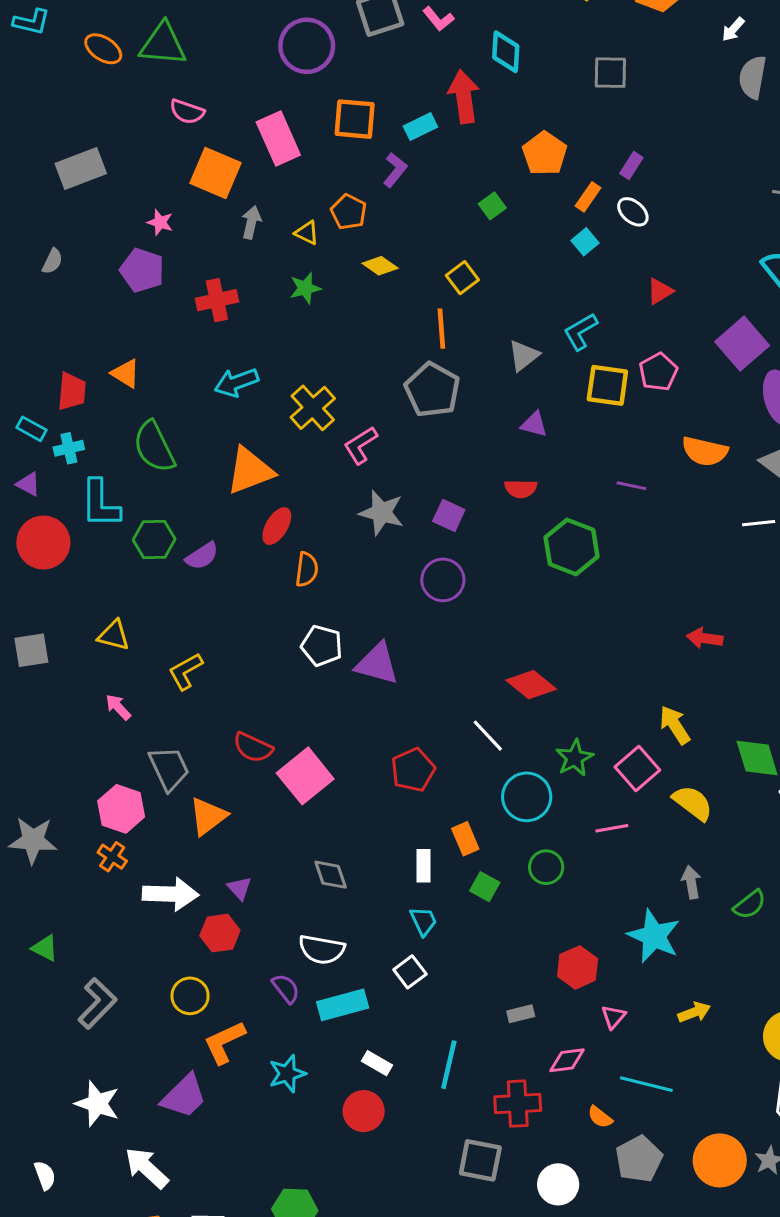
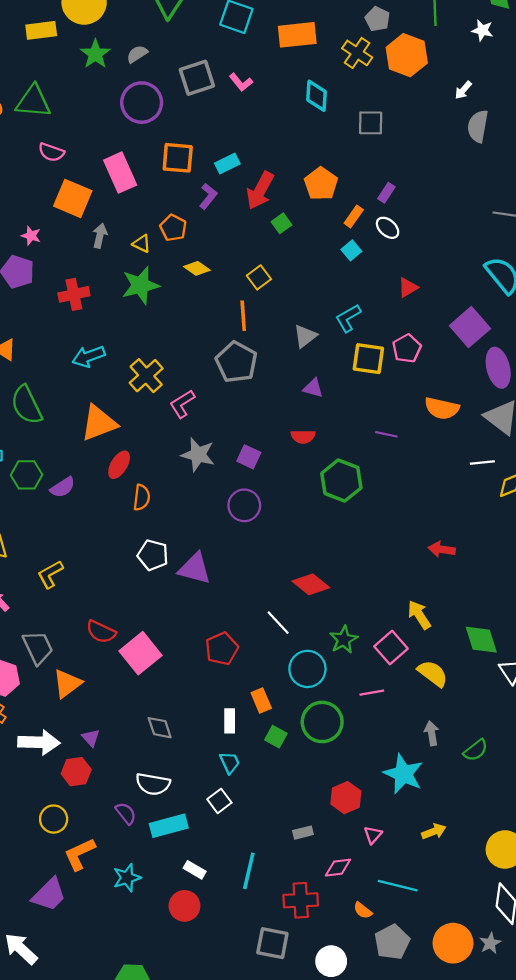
cyan diamond: (506, 52) -> (316, 96), moved
red arrow: (464, 97) -> (260, 191), moved, turned -144
green star: (305, 288) -> (140, 285), size x1.6
green circle: (546, 867) -> (322, 722), size x1.6

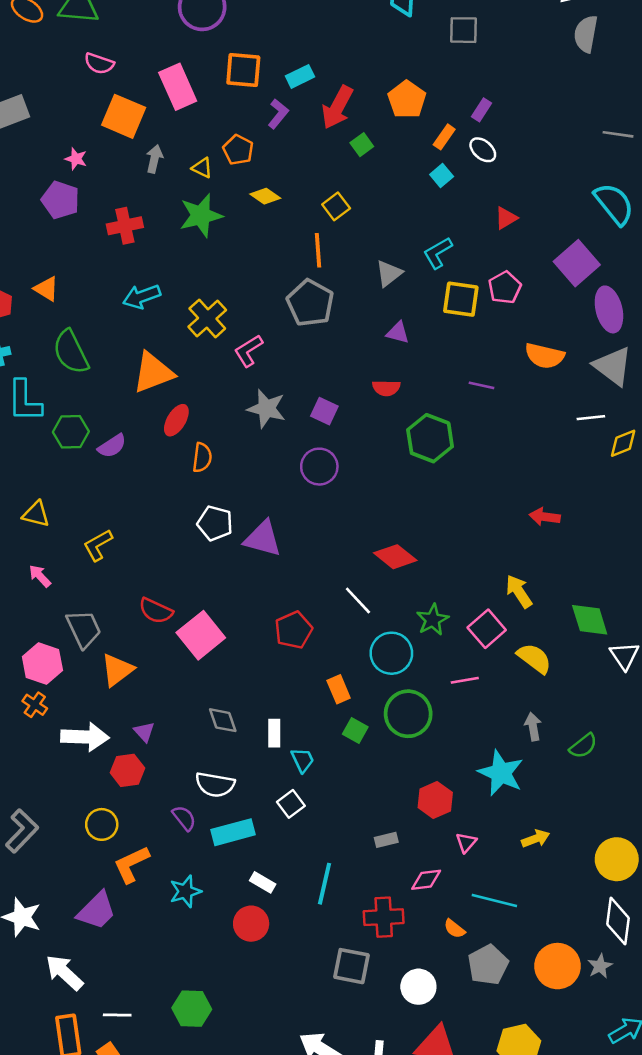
white rectangle: (230, 721) -> (274, 733), moved

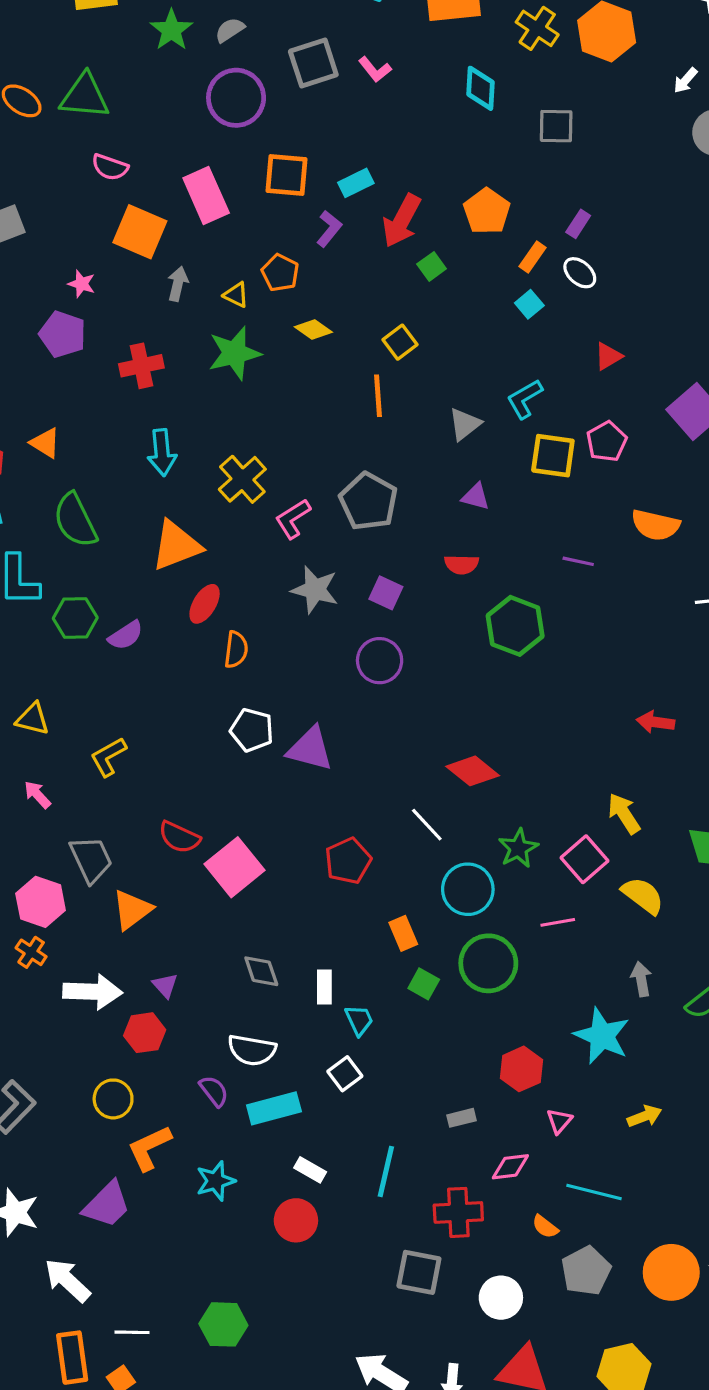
cyan arrow: (142, 297) -> (162, 452), turned -75
gray pentagon: (310, 303) -> (369, 501), moved

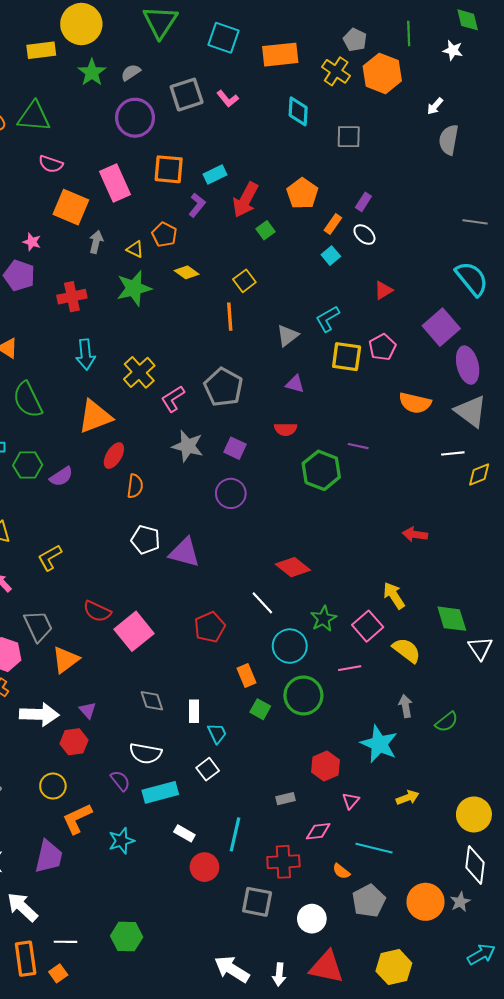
purple line: (578, 561) -> (358, 446), moved
purple trapezoid: (107, 1205) -> (49, 857), turned -32
red circle: (296, 1220) -> (204, 867), moved

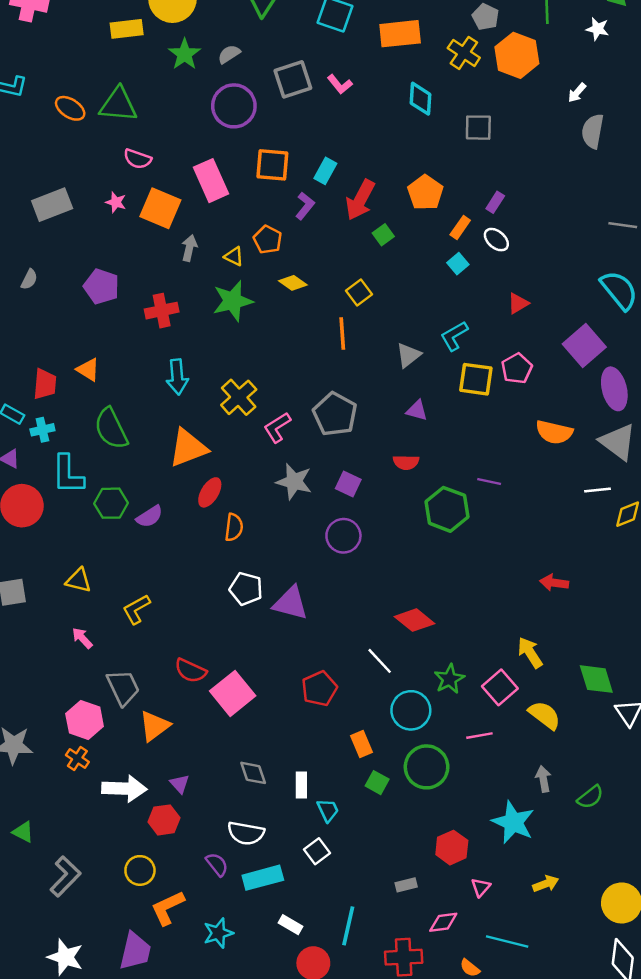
cyan rectangle: (215, 175) -> (325, 171), turned -35
pink star: (32, 242) -> (116, 202), moved

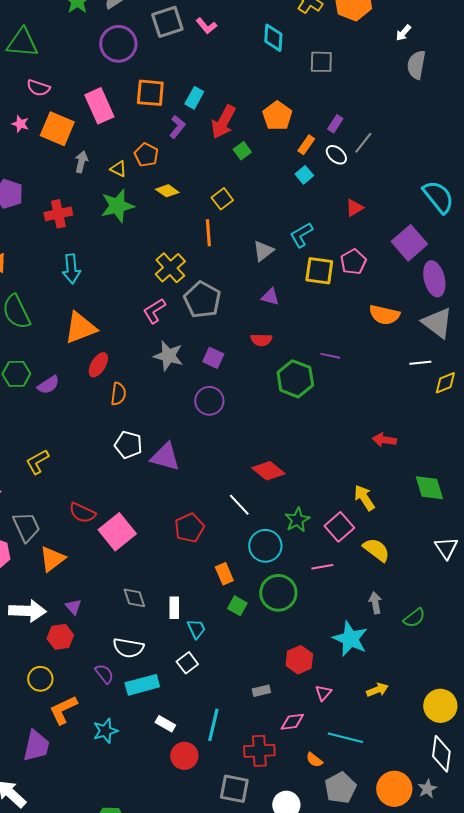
gray line: (623, 225) -> (363, 143), moved, turned -60
yellow cross: (239, 397) -> (170, 268), moved
green diamond: (596, 679) -> (429, 488), moved

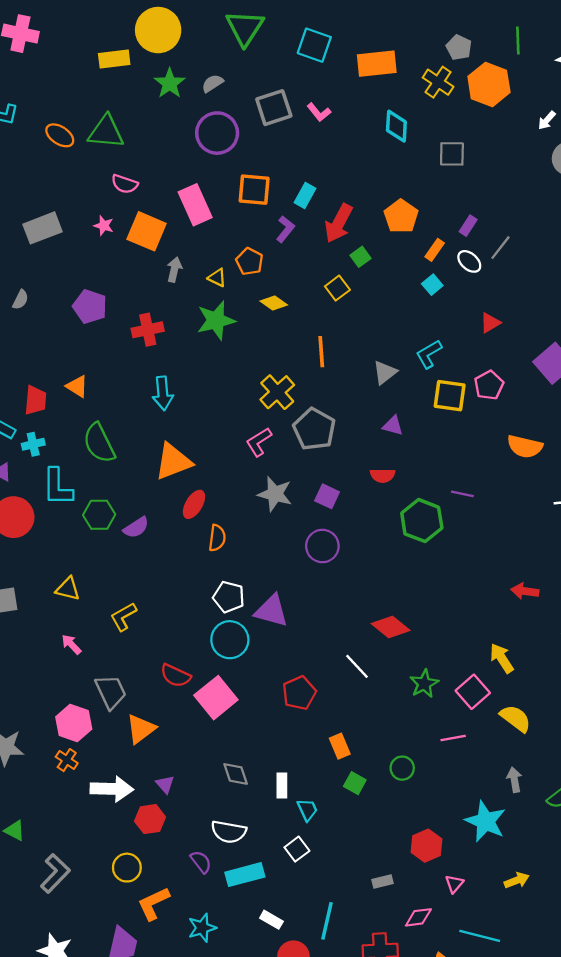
yellow square: (222, 199) -> (337, 288), moved
cyan circle: (265, 546) -> (230, 640), moved
green circle: (278, 593) -> (402, 768), size x0.6

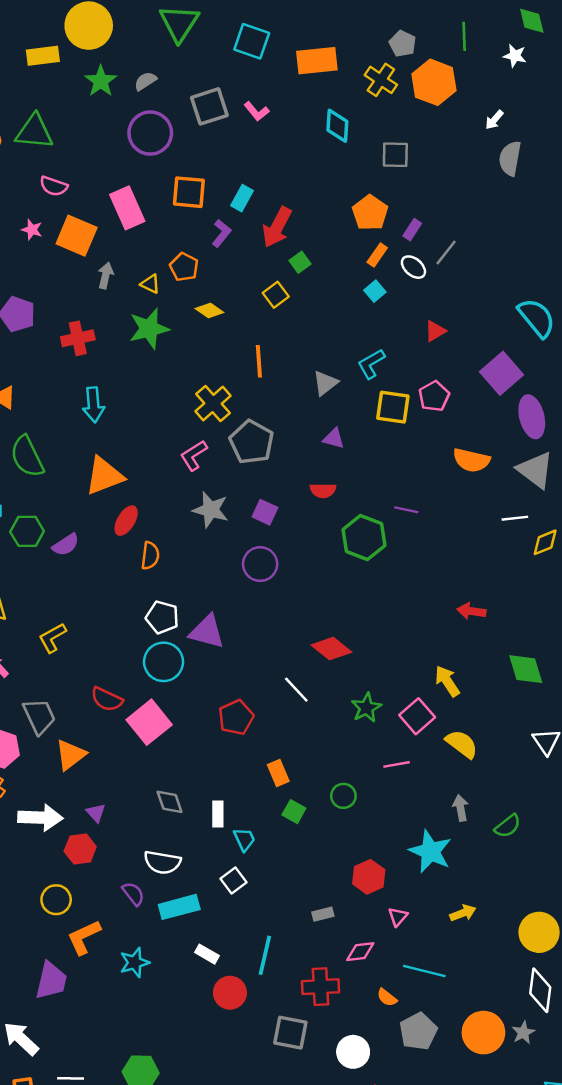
orange pentagon: (401, 216) -> (370, 213), moved

